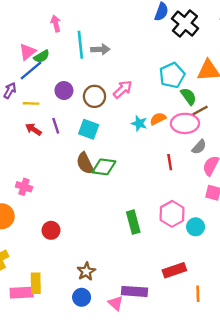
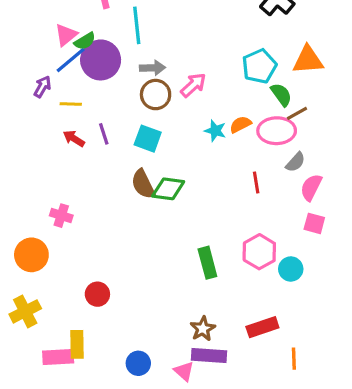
gray arrow: (100, 49) -> (152, 68), moved
purple circle: (64, 90) -> (101, 60), moved, size x1.6
red circle: (51, 230) -> (97, 294), moved
brown star: (86, 271) -> (203, 329), moved

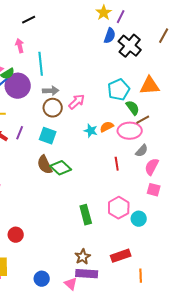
purple line: (104, 134) -> (20, 133), turned 40
green diamond: (168, 189) -> (61, 168), turned 35

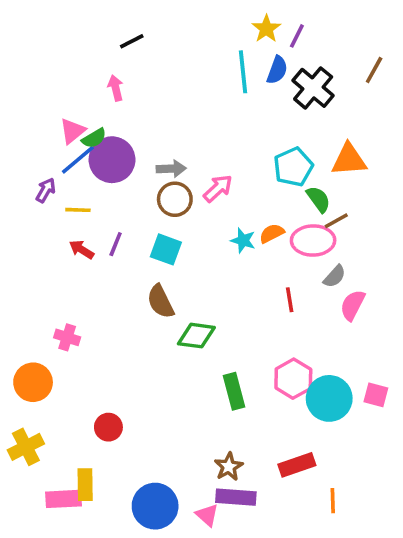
cyan line: (41, 64) -> (243, 72), moved
green diamond: (61, 168) -> (196, 336), moved, turned -35
pink square: (154, 190) -> (376, 395), moved
cyan circle: (139, 219) -> (329, 398), size x1.6
blue circle: (42, 279) -> (155, 506), size x1.6

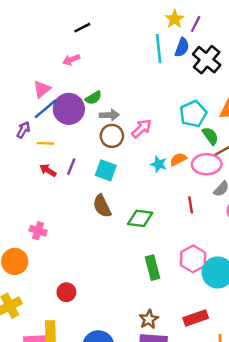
pink arrow: (116, 88) -> (71, 60), turned -98
green semicircle: (94, 138) -> (93, 98), moved
green diamond: (196, 336) -> (140, 218), moved

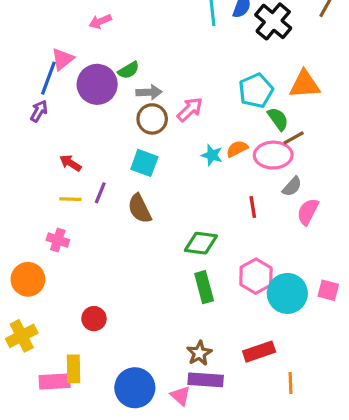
blue line: (45, 109) -> (48, 78), moved, turned -30
yellow line: (45, 143) -> (70, 199), moved
purple line: (71, 167) -> (100, 193), moved
green diamond: (140, 218) -> (201, 243), moved

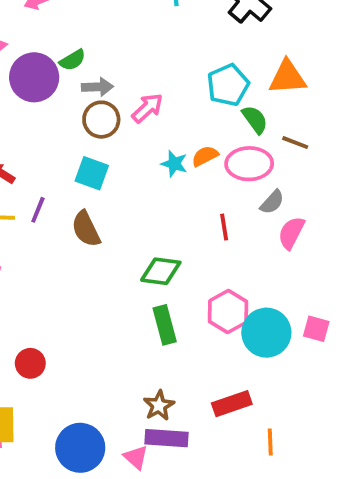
brown line: (294, 138) -> (295, 143), moved, turned 50

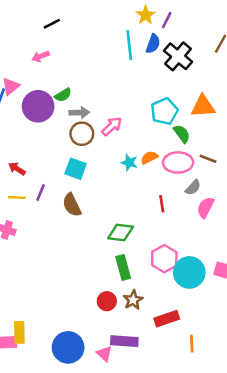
brown line: (295, 143) -> (208, 159), moved
red circle: (30, 363) -> (107, 301), moved
brown star: (159, 406) -> (133, 300), moved

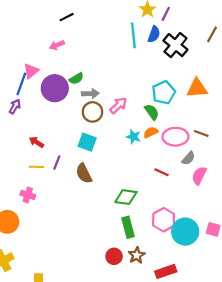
green semicircle: (182, 134) -> (152, 112), moved
red line: (162, 204) -> (161, 172), turned -56

